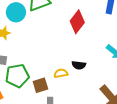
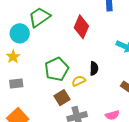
black semicircle: (79, 65) -> (94, 68), turned -80
green pentagon: (17, 76) -> (57, 69), moved

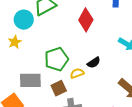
black semicircle: (94, 68) -> (94, 63), turned 48
gray rectangle: (16, 83) -> (30, 80), moved, size x1.5

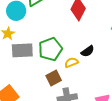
gray rectangle: (30, 80) -> (22, 50), moved

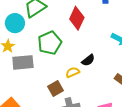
green pentagon: (50, 49) -> (50, 43), moved

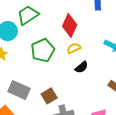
gray rectangle: (23, 62) -> (19, 90), moved, turned 30
yellow semicircle: (73, 72) -> (74, 48), moved

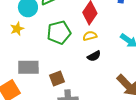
gray rectangle: (19, 90) -> (28, 67), turned -35

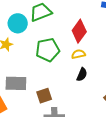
black semicircle: (94, 56) -> (82, 75), turned -40

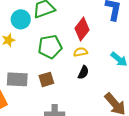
brown square: (44, 96) -> (46, 79), moved

